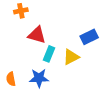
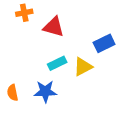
red triangle: (37, 35) -> (54, 27), moved
cyan rectangle: (49, 54) -> (57, 63), turned 42

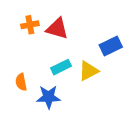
orange cross: (24, 13) -> (30, 25), moved
orange semicircle: (13, 93) -> (21, 82), moved

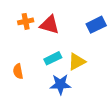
blue rectangle: (111, 46) -> (96, 25), moved
blue star: (49, 97) -> (60, 84), moved

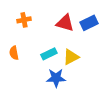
red triangle: (50, 25) -> (65, 23), moved
orange semicircle: (18, 71) -> (14, 53), moved

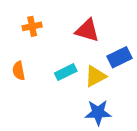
blue rectangle: (89, 23) -> (120, 57), moved
blue star: (56, 78) -> (98, 112), moved

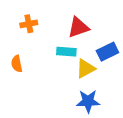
red triangle: (87, 30) -> (78, 27), turned -35
cyan rectangle: (66, 72) -> (66, 52), moved, turned 30

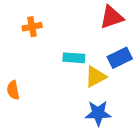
red triangle: (78, 27) -> (112, 17), moved
orange semicircle: (17, 64) -> (13, 90), moved

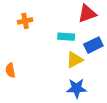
cyan rectangle: (74, 58) -> (66, 37), moved

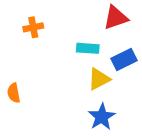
blue star: (77, 88) -> (102, 117), turned -30

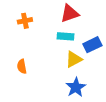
red triangle: (116, 18) -> (70, 14), moved
orange semicircle: (14, 93) -> (22, 66), moved

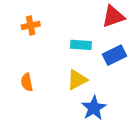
red triangle: (70, 14) -> (113, 16), moved
yellow triangle: (74, 59) -> (77, 80), moved

